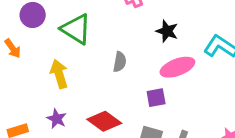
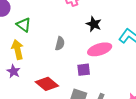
green triangle: (76, 29) -> (24, 25), moved, size x0.7
purple star: (57, 119) -> (13, 71), moved

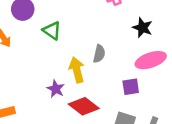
yellow arrow: (18, 50) -> (77, 70), moved
purple star: (13, 71) -> (56, 89), moved

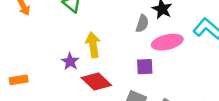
gray semicircle: (99, 54) -> (142, 23), moved

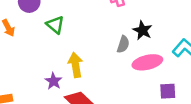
purple square: (145, 67) -> (168, 91), moved

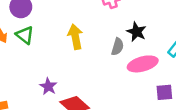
green triangle: (55, 25) -> (25, 35), moved
yellow arrow: (76, 65) -> (75, 37), moved

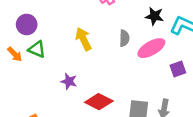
black star: (137, 32) -> (154, 16), moved
purple star: (48, 86) -> (69, 81), moved

